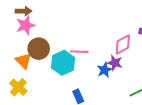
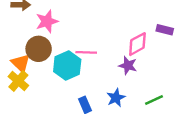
pink star: (25, 25) -> (47, 21), moved
blue star: (105, 70) -> (116, 98), moved
yellow cross: (18, 87) -> (18, 81), moved

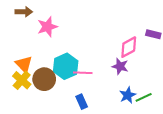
brown circle: (39, 49) -> (44, 79), moved
pink line: (86, 52) -> (83, 73), moved
blue star: (116, 98) -> (128, 95), moved

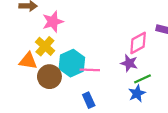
orange triangle: (24, 64) -> (28, 61), turned -36
yellow cross: (22, 80) -> (45, 46), moved
green line: (144, 97) -> (143, 79), moved

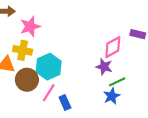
yellow cross: (45, 46) -> (23, 50), turned -30
pink line: (90, 70) -> (49, 93), moved, turned -60

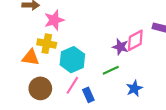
purple star: (104, 67) -> (120, 47), moved
brown circle: (27, 80) -> (40, 88), moved
green line: (117, 82) -> (111, 70), moved

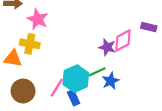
pink star: (54, 20) -> (38, 19), turned -30
cyan hexagon: (72, 60) -> (76, 79), moved
blue star: (134, 88) -> (111, 81), moved

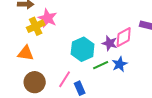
yellow cross: (30, 44) -> (36, 26), moved, turned -36
cyan hexagon: (76, 79) -> (83, 49), moved
blue star: (111, 81) -> (120, 64), moved

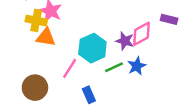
yellow cross: (36, 26) -> (36, 21), turned 36
orange triangle: (26, 53) -> (46, 37), moved
pink line: (65, 79) -> (70, 68), moved

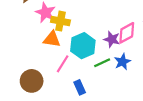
yellow cross: (36, 21) -> (60, 21), moved
orange triangle: (46, 37) -> (52, 39), moved

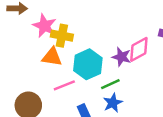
blue star: (122, 62) -> (113, 103), moved
pink line: (63, 64) -> (64, 85), turned 36

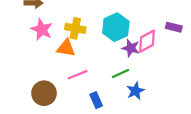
pink star: (44, 26) -> (42, 30), moved
cyan hexagon: (88, 64) -> (116, 27), moved
blue star: (113, 103) -> (135, 91), moved

